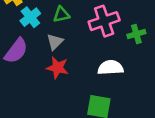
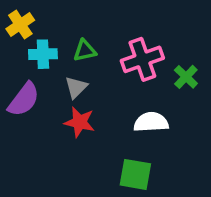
cyan cross: (30, 17) -> (43, 54), turned 36
green cross: (136, 34) -> (186, 77), turned -30

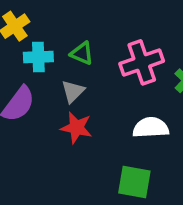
green triangle: (85, 51) -> (82, 53), turned 35

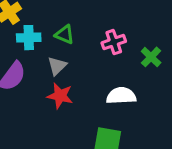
pink cross: (142, 62) -> (114, 42), size x0.7

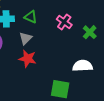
pink cross: (114, 42) -> (64, 22), turned -35
white semicircle: (121, 96) -> (83, 66), moved

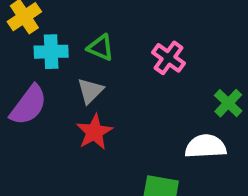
green cross: (90, 32) -> (228, 103), moved
red star: (28, 59) -> (94, 132), turned 30

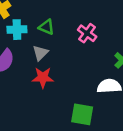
red star: (94, 132) -> (43, 77), turned 30

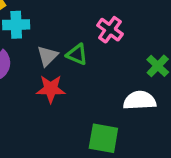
green triangle: (46, 27) -> (77, 54), moved

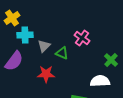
gray triangle: (47, 56) -> (44, 46), moved

